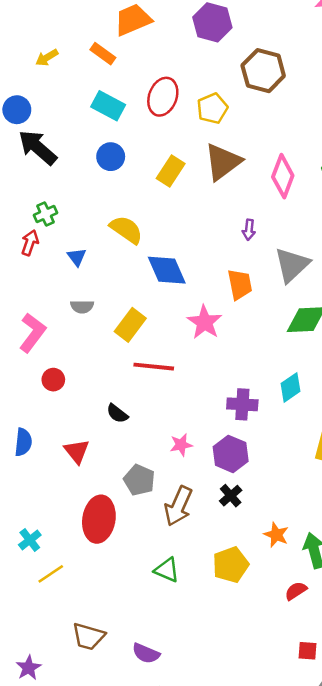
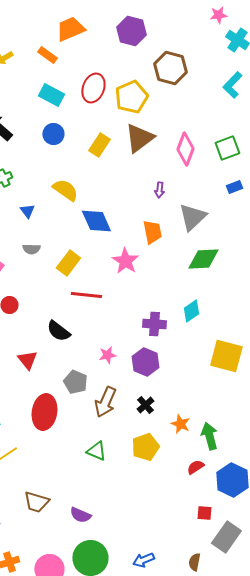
yellow pentagon: (212, 108) -> (131, 97), size x1.4
black semicircle: (117, 413) -> (58, 331), size x1.4
black cross: (231, 496) -> (145, 405), moved

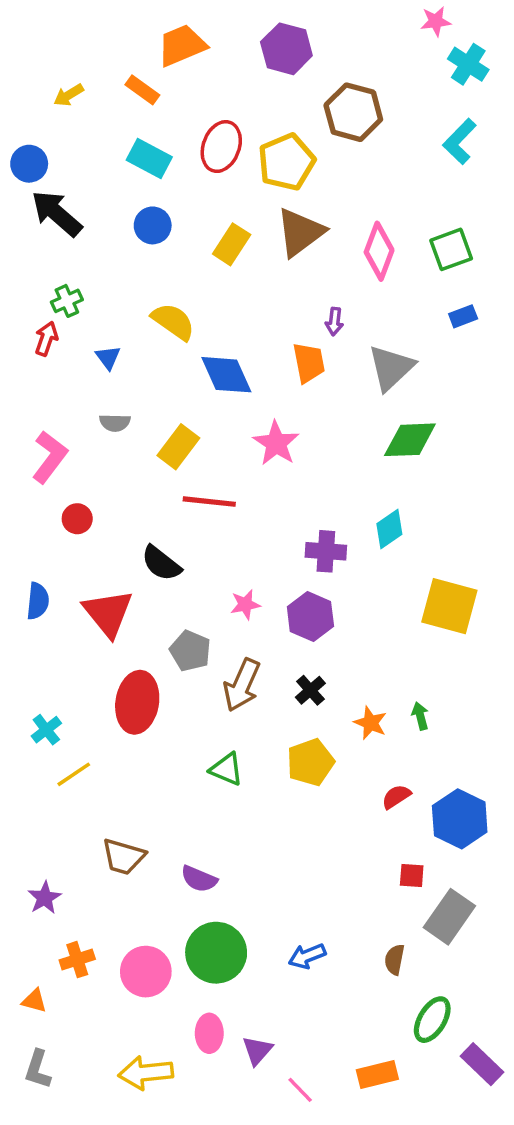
orange trapezoid: (152, 232) -> (309, 363), moved
red triangle: (27, 360) -> (108, 613), size x1.5
green arrow: (209, 436) -> (420, 716), moved, size x0.6

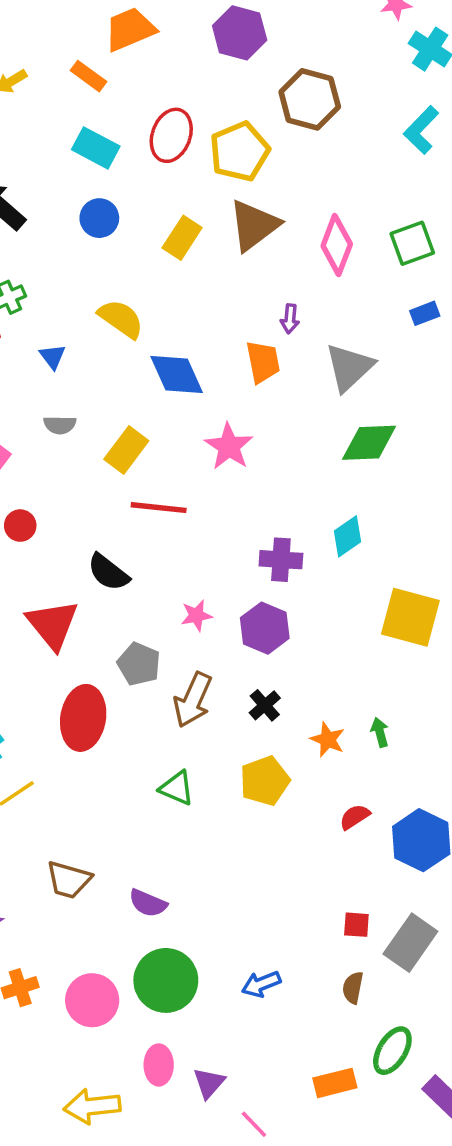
red square: (412, 875) -> (356, 925), moved
orange rectangle: (377, 1074) -> (335, 1083), moved

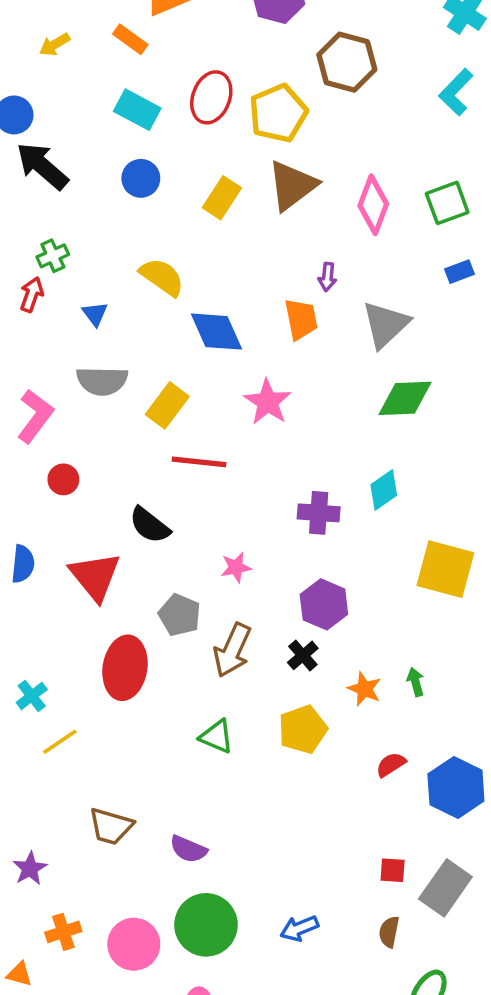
gray semicircle: (60, 425) -> (102, 381), size x1.6
purple hexagon: (265, 628) -> (324, 604), moved

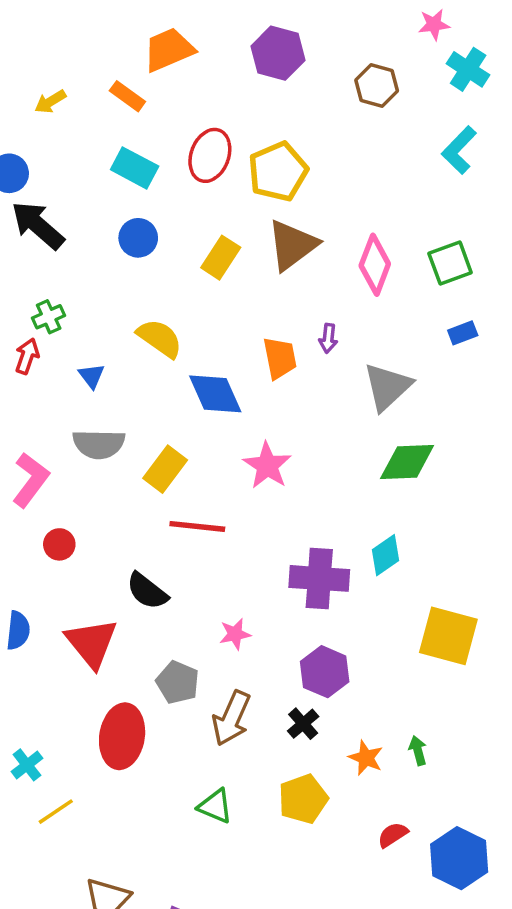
brown hexagon: (347, 62) -> (377, 85), moved, size x0.7
orange trapezoid: (301, 319) -> (280, 358), moved
purple cross: (319, 513) -> (319, 578), size x1.4

